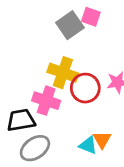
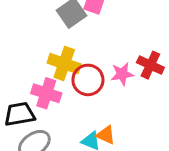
orange triangle: (102, 140) -> (106, 135), turned -36

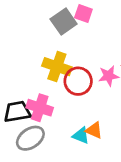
pink cross: (46, 93) -> (40, 108), moved

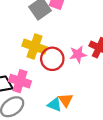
orange triangle: (94, 130) -> (66, 100), turned 32

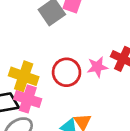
yellow cross: (34, 47) -> (24, 76), moved

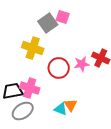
yellow cross: (24, 76) -> (33, 48), moved

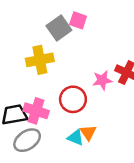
yellow cross: (33, 48) -> (40, 60), turned -30
red circle: (59, 68) -> (73, 99), moved

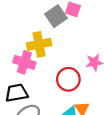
pink cross: (36, 111) -> (24, 62), moved

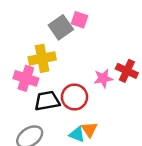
black trapezoid: (16, 93) -> (47, 101), moved

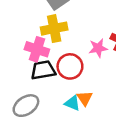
yellow cross: (42, 58) -> (54, 29), moved
pink cross: (26, 78) -> (37, 49), moved

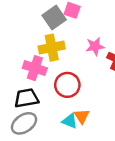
pink star: (98, 48) -> (95, 46), moved
black trapezoid: (43, 70) -> (26, 98), moved

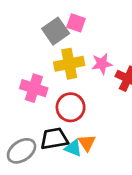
yellow cross: (52, 48) -> (69, 64), moved
black trapezoid: (26, 98) -> (54, 139), moved

